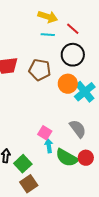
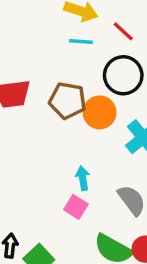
orange circle: (68, 84) -> (100, 112), moved
cyan arrow: (49, 146) -> (83, 178), moved

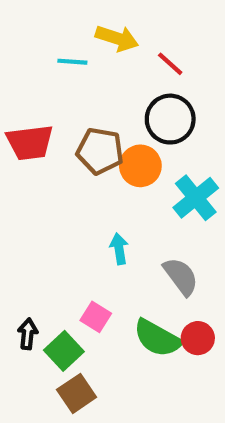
cyan line: (81, 42) -> (72, 62), moved
pink square: (76, 207) -> (96, 317), moved

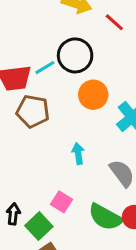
cyan line: (72, 62) -> (45, 68), moved, turned -35
black circle: (170, 119) -> (75, 55), moved
brown pentagon: (100, 151) -> (33, 111), moved

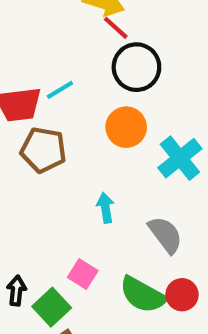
red line: (114, 22) -> (116, 28), moved
black circle: (75, 55) -> (136, 67), moved

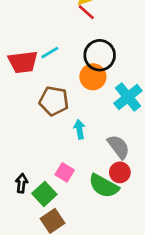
black circle: (136, 67) -> (100, 55), moved
brown pentagon: (43, 150) -> (54, 101), moved
red circle: (182, 295) -> (120, 172), moved

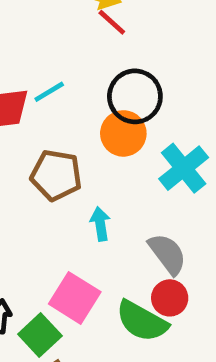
pink square: (65, 172) -> (75, 298), size x1.5

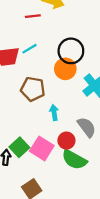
red line: (112, 22) -> (33, 16), moved, turned -48
red circle: (170, 298) -> (66, 141), moved
green square: (40, 335) -> (19, 147), moved

